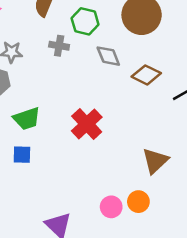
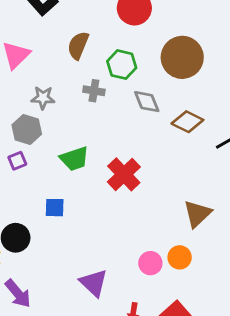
green trapezoid: (27, 119) -> (74, 159), moved

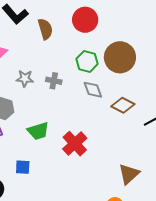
brown semicircle: (78, 45) -> (45, 29), moved, turned 140
green hexagon: (122, 65) -> (87, 61), moved
gray star: (43, 98) -> (25, 78), moved

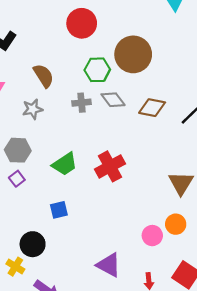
brown semicircle: (45, 29) -> (44, 76), moved
gray cross: (54, 81) -> (81, 103), moved
red cross: (75, 144) -> (110, 166), turned 30

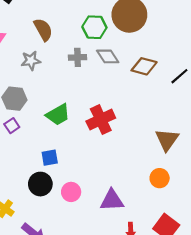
pink circle: (152, 236) -> (71, 192), moved
black circle: (33, 244) -> (40, 184), moved
purple triangle: (109, 265) -> (112, 200), moved, turned -35

